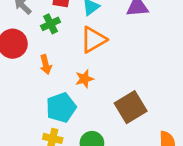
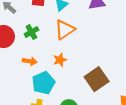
green cross: (51, 24) -> (31, 32), moved
orange arrow: (46, 64) -> (30, 61), moved, turned -64

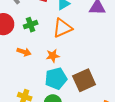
cyan pentagon: (44, 83) -> (56, 79), moved

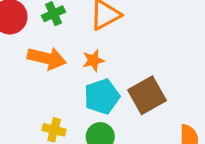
orange arrow: (24, 52) -> (47, 58), size x1.6

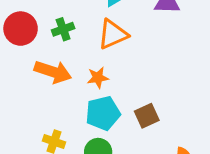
brown square: (147, 95) -> (147, 116), size x0.7

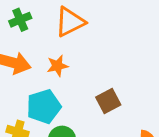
cyan pentagon: (103, 113) -> (44, 107), moved

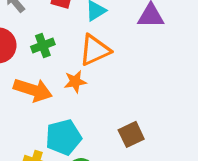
orange star: (57, 66) -> (75, 82), moved

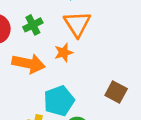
orange triangle: (95, 50) -> (77, 24), turned -32
brown square: (131, 134) -> (116, 92), turned -30

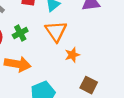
orange star: (64, 52) -> (72, 55), moved

